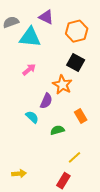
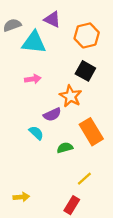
pink arrow: (29, 70) -> (33, 79), turned 32
purple semicircle: (46, 101) -> (52, 115), turned 42
orange rectangle: (81, 116) -> (91, 132), size x1.6

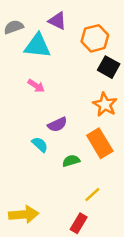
black square: (85, 71) -> (109, 67), moved
pink arrow: (33, 79) -> (36, 86), turned 42
orange star: (71, 96) -> (105, 105), moved
yellow arrow: (21, 197) -> (24, 214), size x1.6

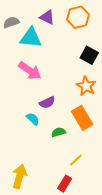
orange hexagon: (95, 38) -> (78, 17), moved
pink arrow: (36, 86) -> (30, 71), size x1.6
yellow arrow: (24, 214) -> (19, 176), turned -70

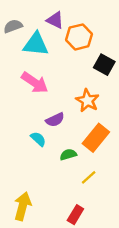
orange hexagon: (78, 17) -> (79, 37), moved
orange star: (86, 86) -> (87, 101), moved
orange rectangle: (82, 118) -> (96, 138), turned 70
yellow line: (76, 160) -> (89, 177), moved

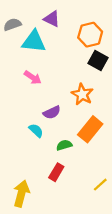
orange hexagon: (79, 37) -> (90, 35), moved
pink arrow: (35, 83) -> (33, 77), size x0.7
yellow line: (89, 177) -> (100, 185), moved
red rectangle: (75, 215) -> (56, 172), moved

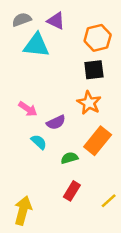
gray semicircle: (12, 25) -> (22, 20), moved
black square: (98, 61) -> (94, 70), moved, turned -36
pink arrow: (33, 77) -> (28, 109), moved
red rectangle: (56, 172) -> (72, 191), moved

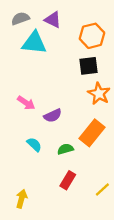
orange star: (89, 103) -> (99, 94), moved
cyan semicircle: (39, 142) -> (34, 144), moved
yellow arrow: (23, 211) -> (22, 199), size x0.7

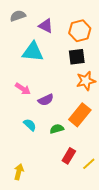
purple triangle: (53, 20) -> (46, 26), moved
cyan triangle: (34, 43) -> (33, 52), moved
orange star: (99, 94) -> (86, 81), turned 30
red rectangle: (68, 180) -> (69, 156), moved

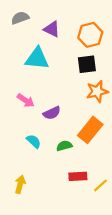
red rectangle: (69, 156) -> (78, 176), turned 56
yellow arrow: (19, 172) -> (20, 184), moved

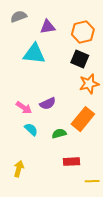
purple triangle: (52, 29) -> (48, 27), turned -35
black square: (87, 64) -> (80, 59), turned 30
pink arrow: (26, 100) -> (24, 108), moved
yellow line: (101, 185) -> (92, 181), moved, turned 40

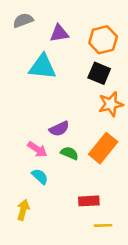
pink arrow: (24, 108) -> (37, 149), moved
cyan semicircle: (31, 129) -> (40, 176), moved
green semicircle: (59, 134) -> (70, 153), moved, turned 40
yellow line: (92, 181) -> (103, 225), moved

